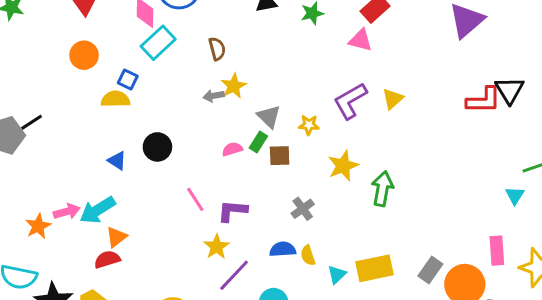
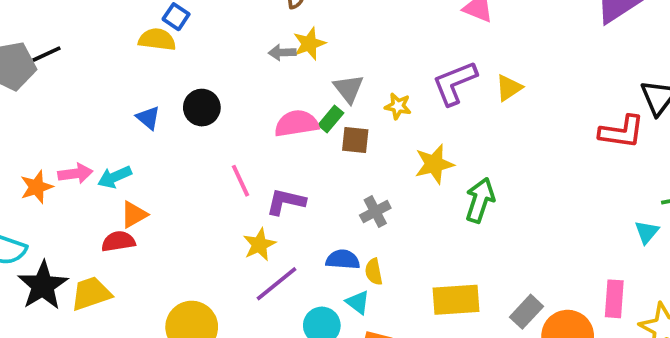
red L-shape: (484, 100) -> (622, 132), moved
pink semicircle: (232, 149) -> (297, 123), size x1.6
cyan arrow: (97, 210) -> (115, 177), size x0.7
cyan triangle: (337, 275) -> (358, 302), moved, turned -48

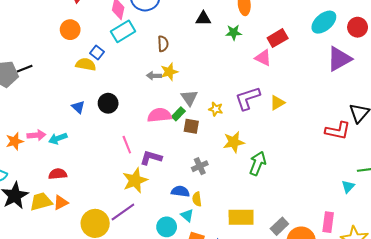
orange triangle: (134, 214) -> (61, 203), moved
yellow star: (259, 245) -> (135, 180), size x1.4
purple line: (277, 284) -> (123, 212), moved

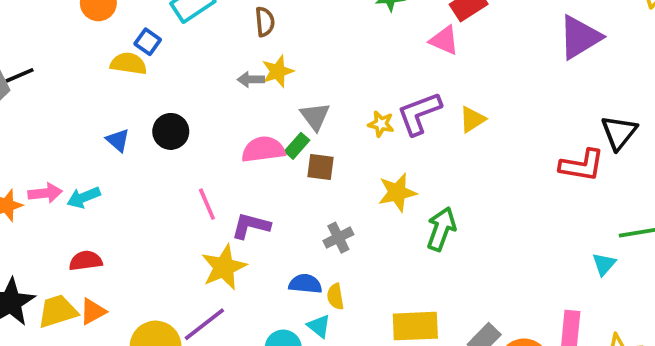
yellow star: (216, 109) -> (381, 124), moved

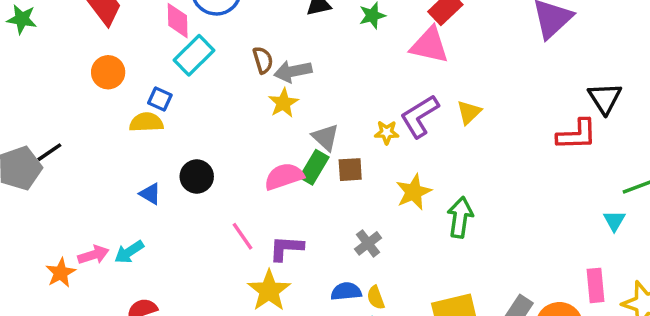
pink triangle: (444, 40) -> (429, 45), size x1.4
gray arrow: (251, 79) -> (293, 71), moved, size x1.5
green rectangle: (297, 146) -> (314, 167), size x1.4
brown square: (320, 167) -> (350, 170), moved

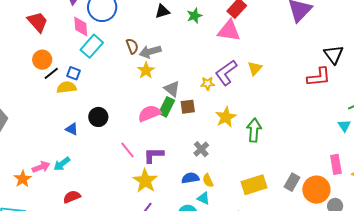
black line: (49, 152) -> (51, 73), moved

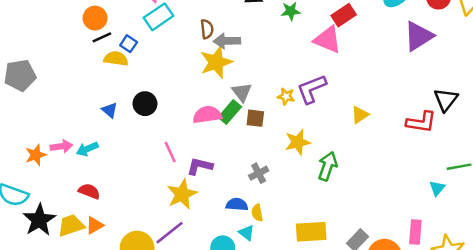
yellow triangle: (255, 68) -> (360, 115), moved
yellow star: (146, 70) -> (216, 62), size x1.5
red semicircle: (72, 197) -> (89, 191), turned 30

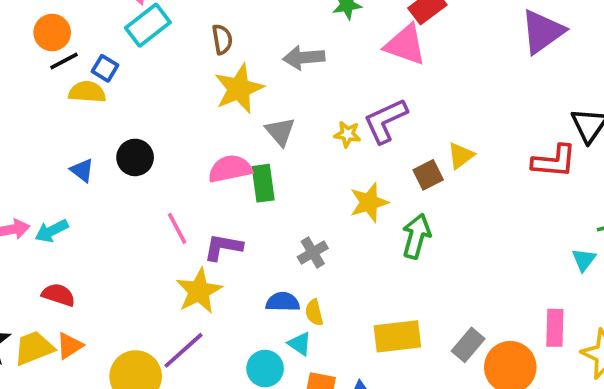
gray arrow: (227, 41) -> (304, 58), moved
green rectangle: (230, 112) -> (263, 183), moved, turned -45
brown square: (255, 118) -> (428, 175), moved, turned -30

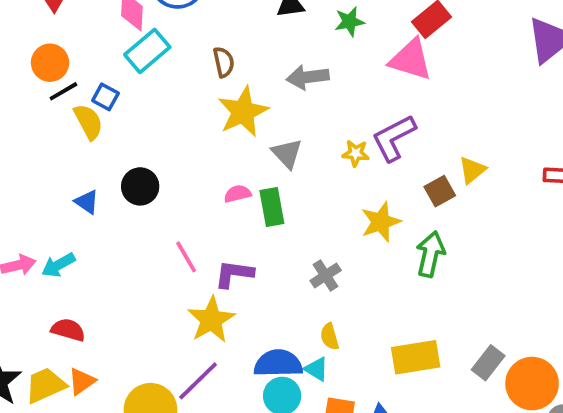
yellow semicircle: (87, 92) -> (88, 122), turned 60
pink semicircle: (230, 169) -> (237, 194), size x0.6
blue semicircle: (283, 302) -> (278, 363), moved, size x1.4

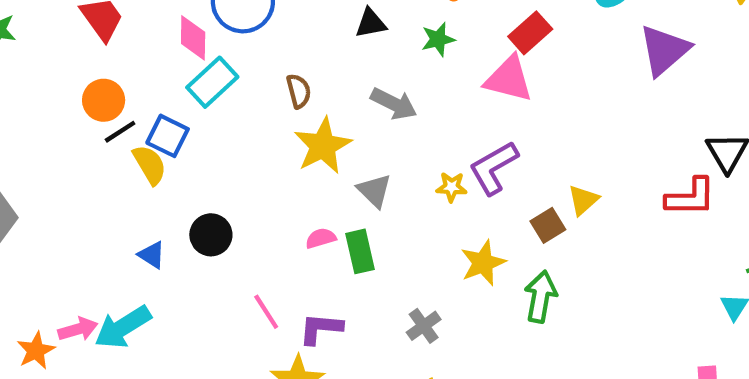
gray arrow: (308, 77) -> (394, 104), turned -144
blue square: (105, 97) -> (168, 136), size x1.4
cyan arrow: (58, 265) -> (123, 327), size x1.5

